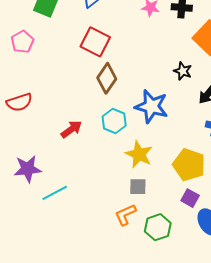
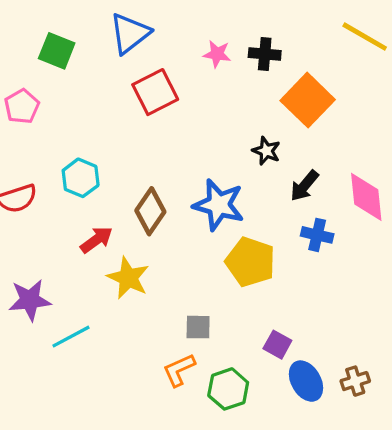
red square: (95, 42) -> (155, 92), moved, turned 36
brown diamond: (107, 78) -> (150, 211), moved
cyan hexagon: (114, 121) -> (81, 178), moved
yellow star: (139, 154) -> (128, 278), moved
yellow pentagon: (189, 165) -> (250, 262), moved

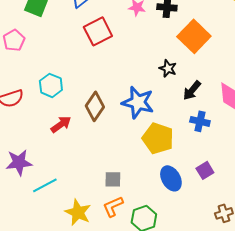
yellow star: (128, 278) -> (78, 212), moved
gray square: (198, 327) -> (113, 179), moved
purple square: (277, 345) -> (205, 170), moved, turned 30
blue ellipse: (306, 381) -> (171, 178), moved

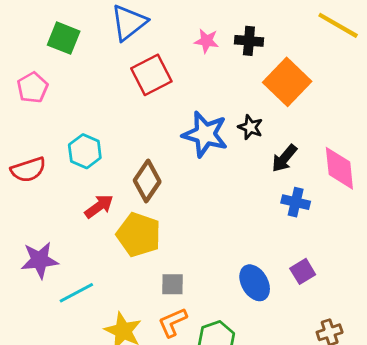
blue star: (138, 102) -> (205, 134), moved
yellow pentagon: (158, 138) -> (139, 235), moved

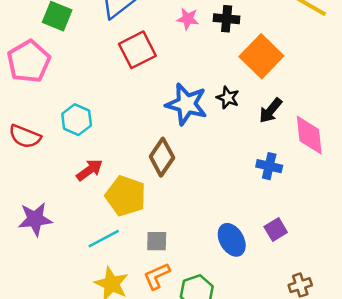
pink pentagon: (33, 88) -> (29, 61), size x1.5
black arrow: (284, 158) -> (270, 111), moved
red semicircle: (28, 170) -> (25, 136), turned 40
brown diamond: (147, 181) -> (162, 157), moved
cyan line: (76, 293) -> (104, 239), moved

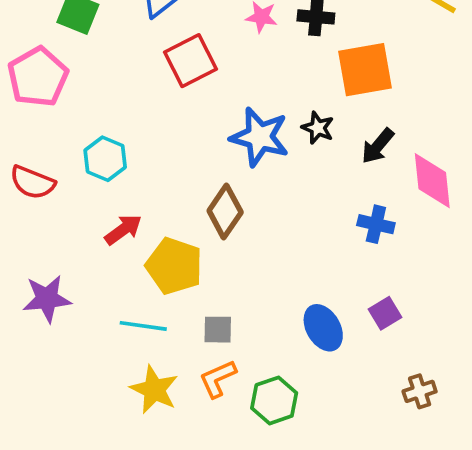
orange square: (261, 56) -> (365, 70), turned 36
cyan line: (104, 239) -> (143, 326), turned 36

